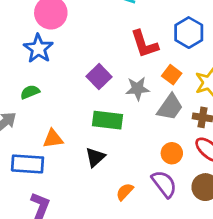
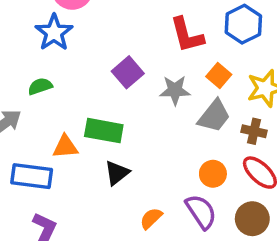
green rectangle: (108, 120) -> (104, 131), moved

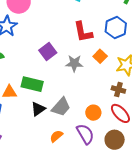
gray trapezoid: (214, 116) -> (61, 107), moved

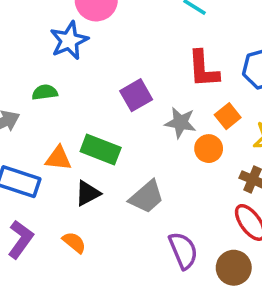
black triangle: (38, 109) -> (88, 193), moved
orange circle: (93, 113) -> (209, 149), moved
orange semicircle: (56, 136) -> (74, 242), moved, turned 72

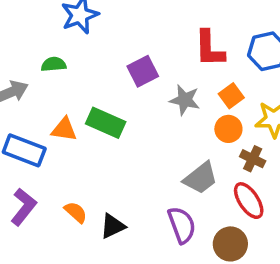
orange circle: (209, 149) -> (228, 129), moved
black triangle: (88, 193) -> (113, 226), moved
gray trapezoid: (147, 197) -> (201, 178), moved

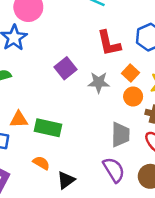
green rectangle: (106, 123) -> (48, 128), moved
gray trapezoid: (201, 178) -> (120, 135), turned -40
orange semicircle: (76, 212) -> (41, 163), moved

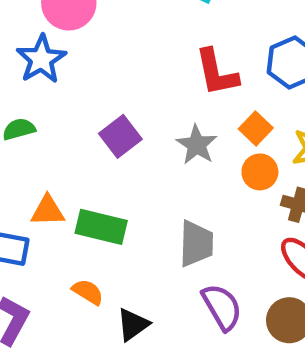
purple square: (66, 68) -> (120, 136), moved
gray star: (99, 82) -> (197, 145), turned 30
gray trapezoid: (120, 135) -> (196, 244), moved

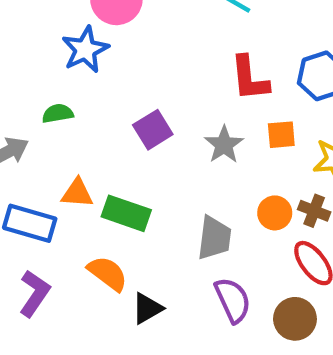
orange square: (256, 128) -> (281, 135), turned 36
orange circle: (260, 172) -> (275, 213), moved
orange semicircle: (88, 292) -> (108, 273), size x1.4

